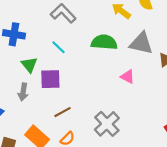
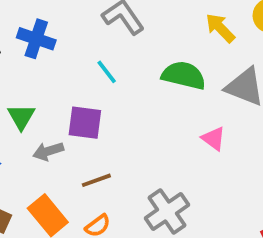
green triangle: (29, 65) -> (21, 117), moved
gray arrow: (23, 92) -> (48, 151), moved, turned 54

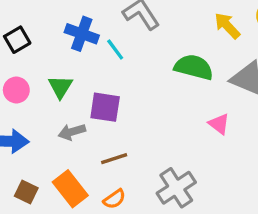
blue cross: (36, 39) -> (82, 34), moved
cyan line: (107, 72) -> (115, 50), moved
green triangle: (21, 117) -> (60, 87), moved

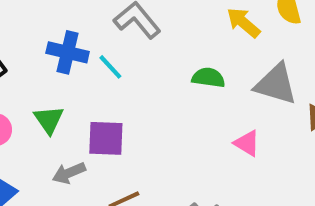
green semicircle: (194, 67) -> (208, 78), size x0.7

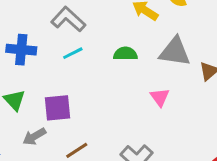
cyan line: (110, 67) -> (73, 53), moved, turned -66
pink triangle: (247, 143) -> (160, 97), turned 30

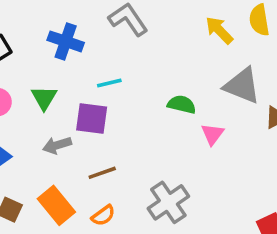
cyan line: (73, 53) -> (109, 83), moved
green semicircle: (125, 54) -> (182, 104), moved

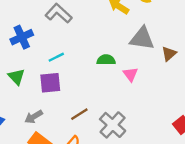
blue cross: (66, 41) -> (22, 37), turned -30
gray arrow: (57, 145) -> (34, 117), moved
brown line: (102, 173) -> (79, 114), moved

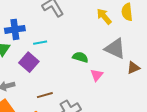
blue cross: (22, 37) -> (15, 29), moved
purple square: (50, 83) -> (29, 62), turned 30

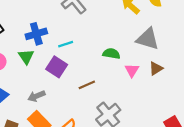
brown triangle: (133, 68) -> (156, 68), moved
brown line: (45, 95) -> (87, 85), moved

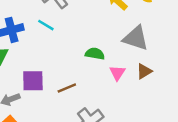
cyan line: (66, 44) -> (46, 25), moved, turned 48
purple square: (57, 67) -> (33, 81), moved, turned -35

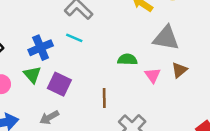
purple square: (33, 81) -> (59, 84), moved, turned 35
brown line: (67, 88) -> (104, 98), turned -60

